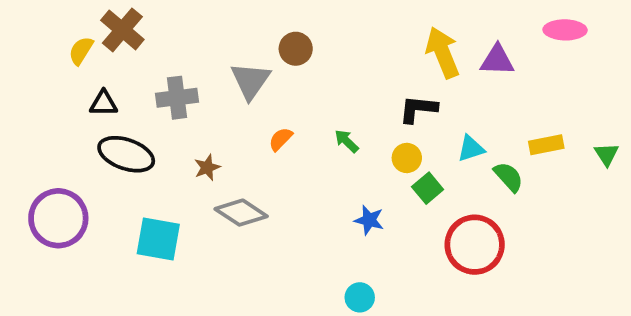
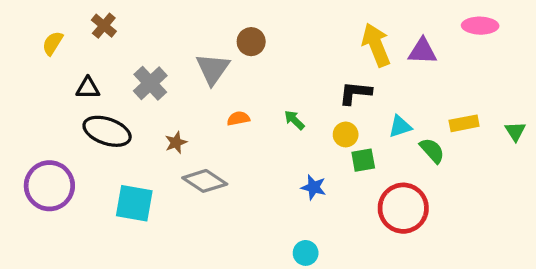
brown cross: (122, 30) -> (104, 26), size x0.7
yellow semicircle: (81, 51) -> (53, 43), moved
gray cross: (177, 98) -> (150, 83), turned -36
orange semicircle: (281, 139) -> (238, 118), turned 35
green square: (428, 188) -> (363, 160), turned 30

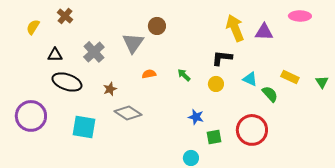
yellow rectangle: (464, 123) -> (290, 77), turned 36
cyan triangle: (400, 126) -> (250, 79), turned 42
green square: (363, 160) -> (214, 137), moved

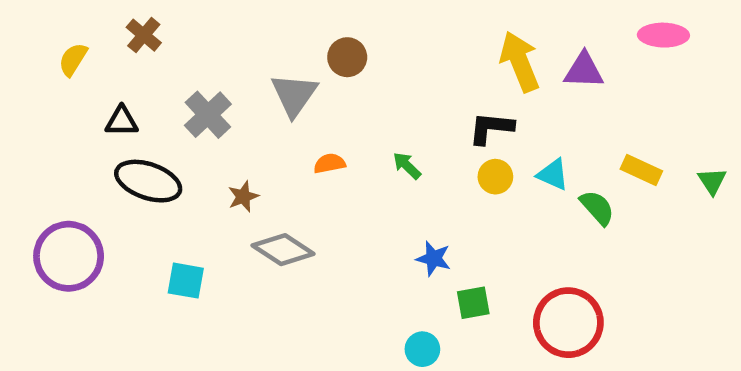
yellow circle: (216, 84) -> (495, 177), moved
cyan square: (84, 127) -> (186, 281), size x0.7
red circle: (252, 130) -> (568, 323), moved

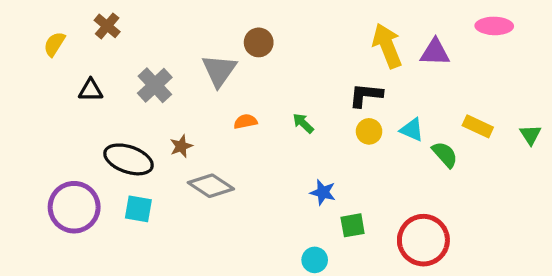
black ellipse: (148, 181) -> (128, 159), moved
purple circle: (69, 256) -> (74, 207), moved

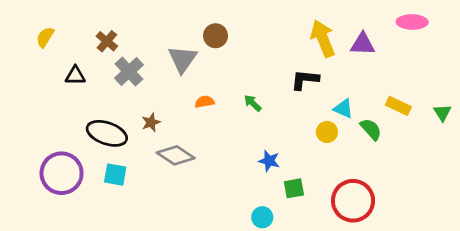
brown cross: (107, 26) -> (107, 41), moved
yellow circle: (369, 131) -> (327, 132), moved

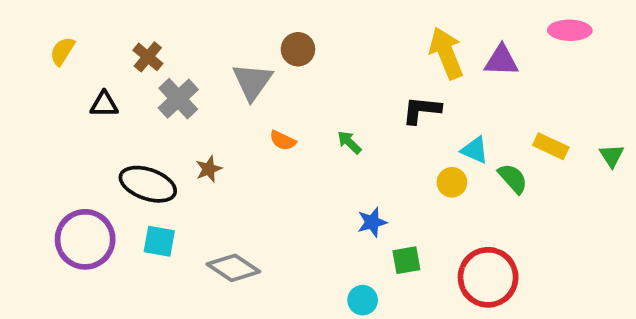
orange semicircle: (205, 102) -> (283, 140), turned -144
gray diamond: (176, 155) -> (233, 268), moved
blue star: (269, 161) -> (372, 222), turned -30

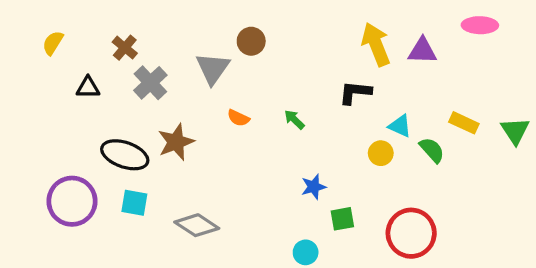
green triangle: (612, 156) -> (515, 131), size x1.4
brown star: (209, 169) -> (176, 142), size x1.6

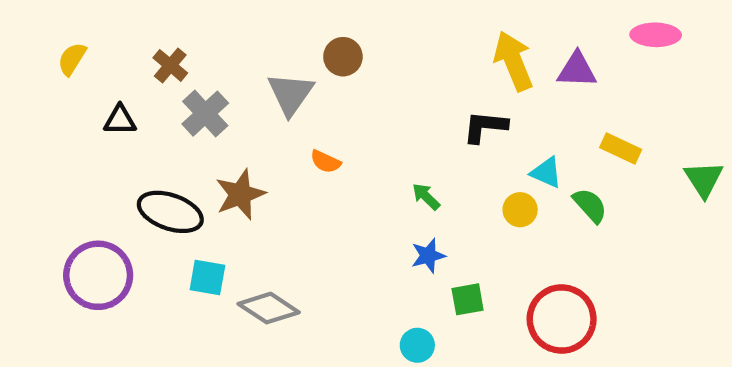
green arrow: (294, 120) -> (426, 197), moved
yellow rectangle: (464, 123) -> (621, 149), moved
cyan square: (134, 203) -> (207, 277), moved

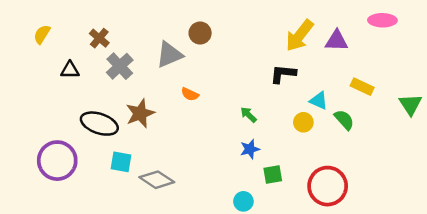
yellow arrow: (513, 61) -> (300, 36), turned -120
gray triangle: (291, 94) -> (169, 55), turned 32

